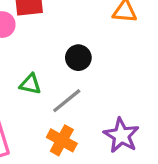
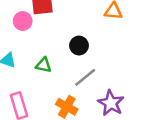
gray line: (67, 101) -> (85, 77), moved

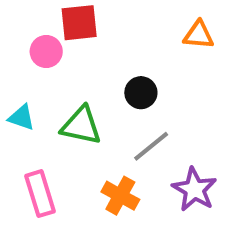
green triangle: (43, 65) -> (81, 126), size x1.5

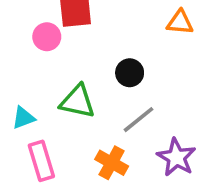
cyan triangle: (21, 117) -> (23, 118), moved, turned -40

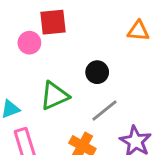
green triangle: (77, 102) -> (54, 96), turned -36

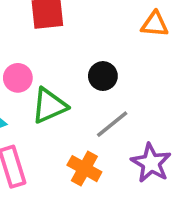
pink circle: (29, 43) -> (18, 78), moved

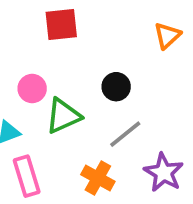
orange triangle: (155, 24) -> (167, 36), turned -48

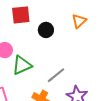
black circle: (116, 87) -> (46, 30), moved

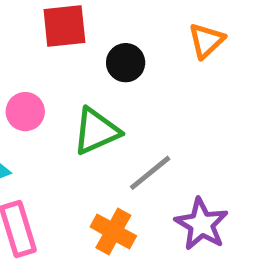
green triangle: (22, 65) -> (96, 131), moved

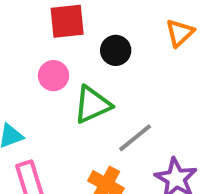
pink circle: (25, 112) -> (54, 76), moved

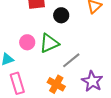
pink circle: (54, 76) -> (27, 42), moved

